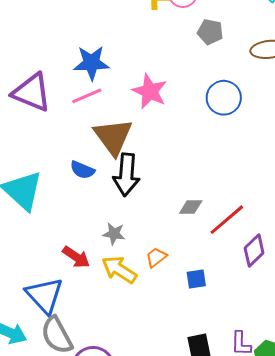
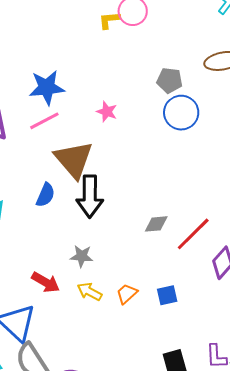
gray pentagon: (210, 32) -> (170, 80), moved
pink star: (150, 91) -> (107, 112), size x0.6
blue semicircle: (82, 170) -> (45, 195), turned -85
orange trapezoid: (156, 257) -> (127, 294), moved
yellow arrow: (119, 270) -> (90, 292), size x0.7

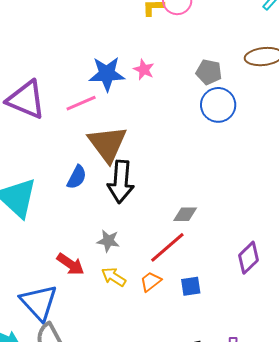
blue star: (47, 87) -> (107, 74), moved
pink star: (107, 112) -> (144, 70), moved
red line: (193, 234) -> (167, 247), moved

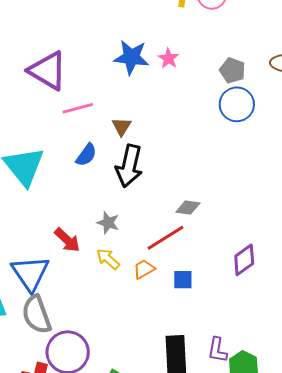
pink line: (81, 103) -> (78, 108), moved
brown triangle: (107, 144) -> (122, 127), size x0.5

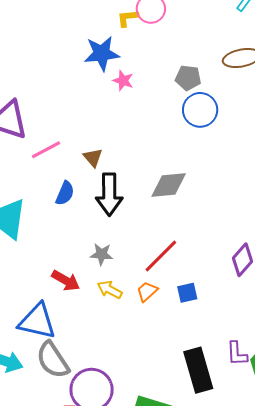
blue star: (131, 57) -> (102, 53), moved
gray diamond: (188, 208) -> (169, 185), moved, size x1.5
blue triangle: (30, 273) -> (37, 321), turned -30

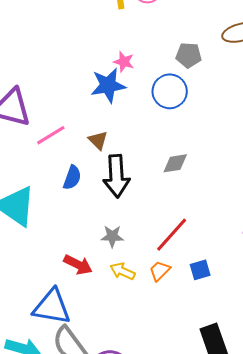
blue star: (102, 53) -> (108, 85), moved
blue circle: (200, 110) -> (170, 91), moved
gray diamond: (169, 185) -> (175, 163), size x0.7

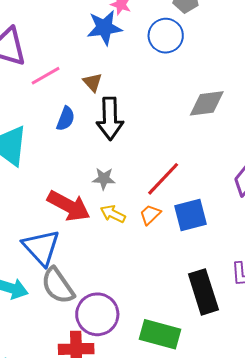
gray diamond: (175, 163) -> (207, 103), moved, size x1.4
red arrow: (78, 265) -> (69, 206), size x1.5
blue square: (200, 270) -> (190, 215), size x1.6
blue triangle: (52, 307) -> (41, 247), turned 36

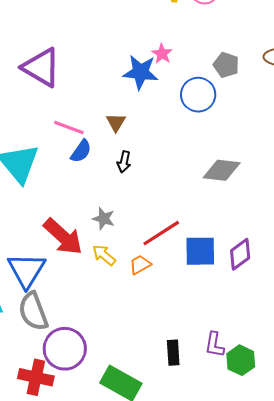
pink line: (46, 76) -> (69, 127), moved, turned 36
black arrow: (110, 119) -> (124, 162), size x0.5
blue square: (190, 215) -> (200, 251), moved
black rectangle: (203, 292) -> (173, 353), size x0.6

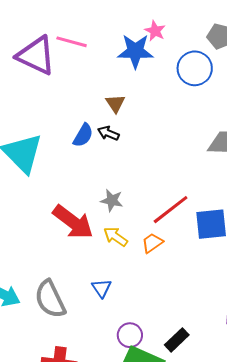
pink line: (69, 127) -> (72, 42), moved
black arrow: (124, 162) -> (108, 133), moved, turned 105
blue triangle: (26, 270) -> (102, 288), moved, size x0.5
purple circle: (65, 349) -> (130, 335), moved, size x0.6
black rectangle: (173, 353) -> (177, 340), moved, turned 55

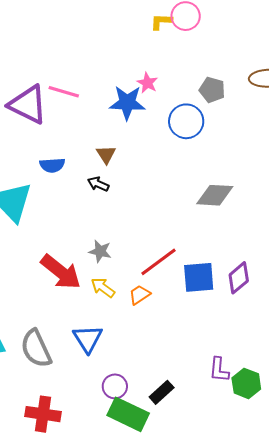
blue semicircle: (83, 135) -> (52, 165), moved, turned 55
blue triangle: (102, 288) -> (88, 339), size x1.5

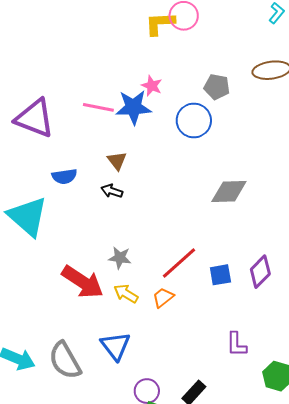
yellow L-shape: (161, 22) -> (160, 23), size x1.4
pink line: (64, 92) -> (98, 107), moved
blue square: (199, 277) -> (220, 275), size x0.7
purple L-shape: (219, 370) -> (236, 344), moved

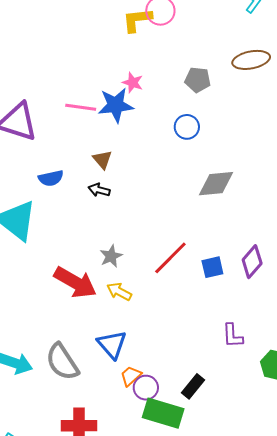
blue circle: (194, 121) -> (187, 127), moved, size x0.7
gray star: (120, 258) -> (111, 256), turned -30
orange trapezoid: (163, 297) -> (131, 376), moved

